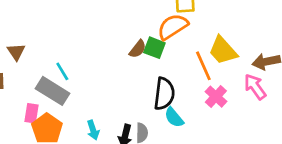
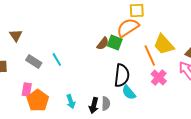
brown triangle: (16, 52) -> (16, 35), moved
cyan line: (62, 71) -> (57, 59), moved
gray rectangle: (53, 91) -> (34, 61), moved, size x0.7

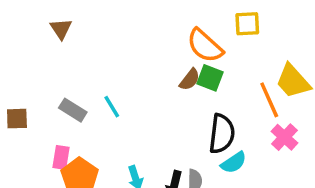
orange semicircle: (128, 27) -> (205, 46), moved, turned -105
brown triangle: (16, 35) -> (61, 29), moved
cyan semicircle: (129, 92) -> (234, 163), turned -84

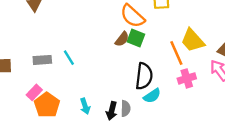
gray rectangle: (73, 110) -> (42, 60), turned -36
pink cross: (284, 137) -> (187, 78), turned 30
pink rectangle: (61, 157) -> (34, 92), turned 35

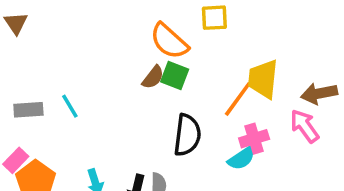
yellow trapezoid: (193, 40) -> (263, 79), turned 48
orange line: (176, 53) -> (238, 99), turned 60
cyan semicircle: (152, 96) -> (241, 158), moved

